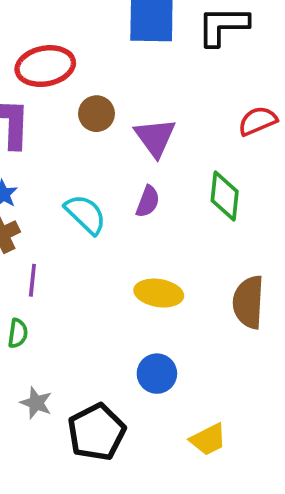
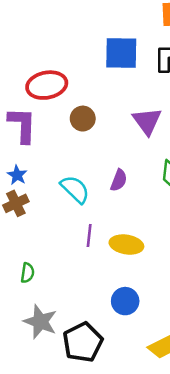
purple triangle: (155, 137) -> (147, 121), moved
purple line: (32, 280) -> (89, 236), moved
gray star: (36, 403) -> (40, 322), size x1.5

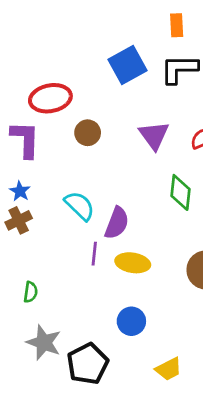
blue square: (121, 53) -> (127, 65), turned -30
purple semicircle: (119, 180) -> (117, 223), moved, size x1.4

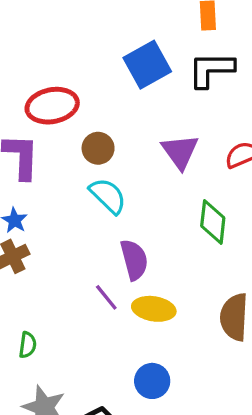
cyan semicircle: (80, 206) -> (108, 196), moved
purple semicircle: (117, 223) -> (134, 260), turned -36
purple line: (94, 254) -> (106, 297), turned -45

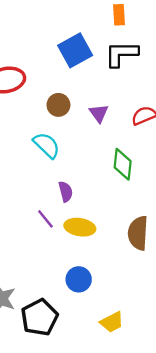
brown circle: (98, 148) -> (58, 105), moved
purple triangle: (180, 152) -> (99, 113), size x0.7
purple semicircle: (134, 260) -> (66, 192), size x0.7

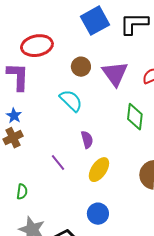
purple triangle: (99, 113) -> (115, 74), size x1.6
purple line: (45, 219) -> (58, 163), moved
yellow ellipse: (80, 227) -> (99, 170), turned -65

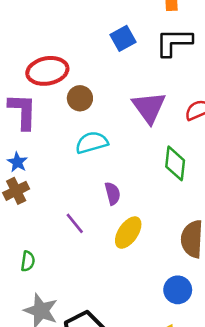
blue square: (95, 21) -> (123, 38), size x0.7
brown circle: (81, 67) -> (80, 98), moved
cyan semicircle: (71, 101) -> (92, 143), turned -60
blue circle: (98, 214) -> (178, 290), moved

